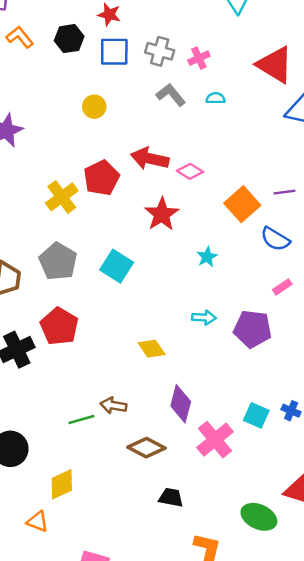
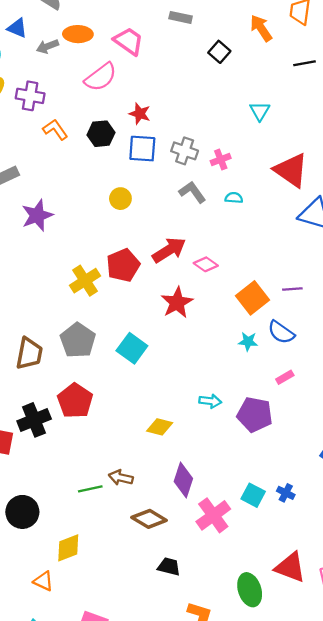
red arrow: (150, 159) -> (169, 250), turned 132
cyan star: (207, 257) -> (248, 341), moved, turned 30
yellow diamond: (152, 349) -> (160, 427), turned -45
green ellipse: (259, 517) -> (250, 590), turned 44

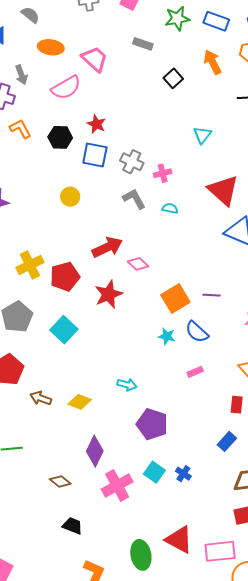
gray arrow: (47, 46) -> (21, 75), moved, turned -96
red pentagon: (123, 265) -> (65, 277), moved
purple pentagon: (255, 415) -> (152, 424), moved
brown arrow: (121, 478) -> (41, 398), moved
brown diamond: (149, 519) -> (60, 482), size x0.7

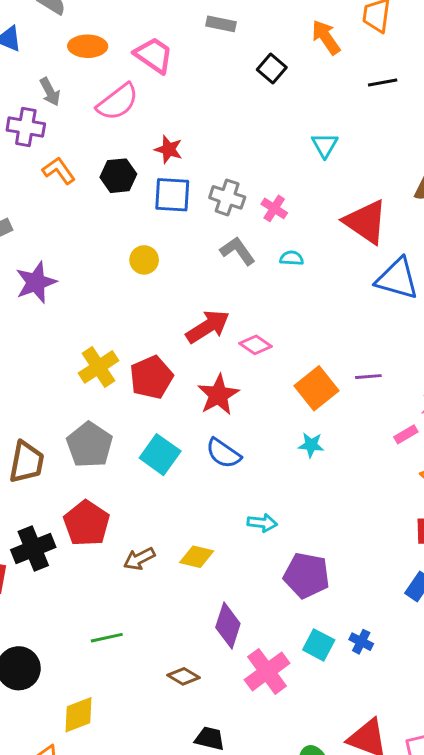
pink cross: (163, 173) -> (274, 208), turned -36
blue semicircle: (197, 332) -> (223, 453), moved
pink rectangle: (195, 372) -> (406, 434), moved
brown arrow: (41, 398) -> (139, 559), turned -40

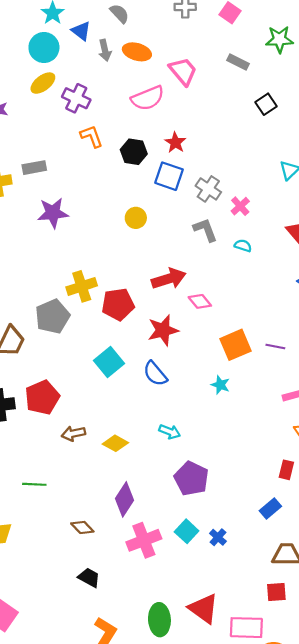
gray arrow: (50, 92) -> (105, 50), moved
gray pentagon: (90, 445) -> (52, 316), moved

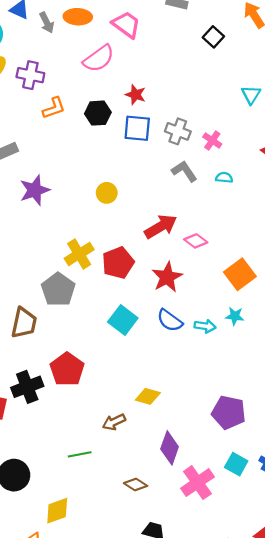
orange L-shape: (92, 136) -> (54, 108), turned 105
yellow circle: (136, 218) -> (107, 193), moved
cyan arrow: (170, 432) -> (205, 326), moved
brown arrow: (73, 433) -> (114, 422), moved

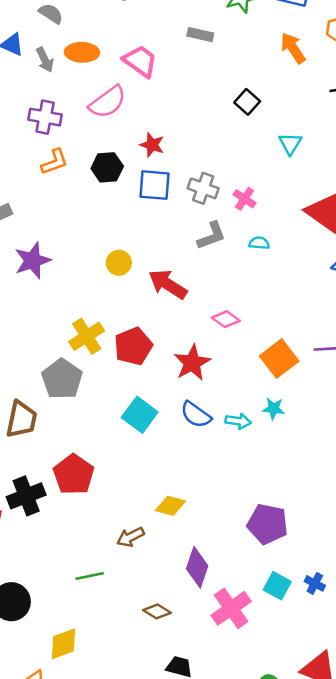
black square: (213, 37) -> (247, 102), moved
purple cross: (30, 75) -> (45, 117), moved
gray L-shape: (184, 171) -> (212, 236), turned 104
red arrow: (161, 226) -> (168, 284), moved, turned -116

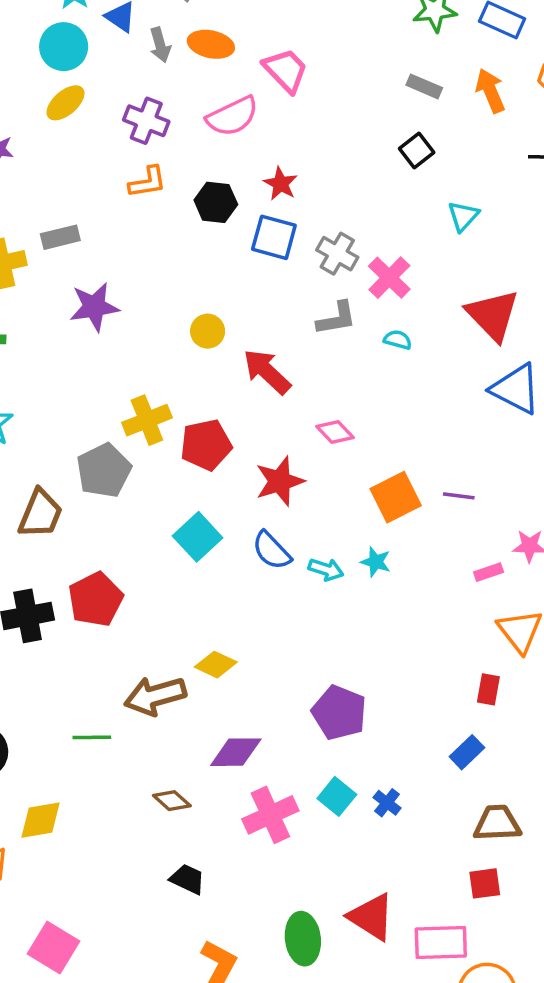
gray rectangle: (200, 35) -> (424, 86), moved
pink cross: (245, 199) -> (389, 278), size x1.4
brown arrow: (130, 537) -> (155, 696), size x1.6
purple diamond: (197, 567) -> (236, 752), turned 60

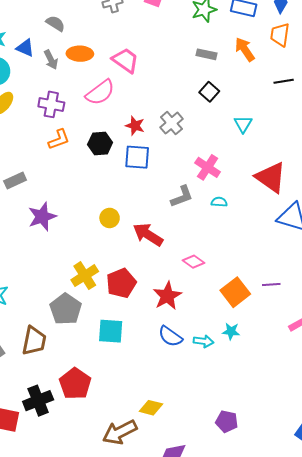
gray cross: (337, 254) -> (171, 123), moved, turned 30
cyan square: (198, 537) -> (111, 331), moved, turned -32
purple pentagon: (339, 713) -> (227, 422), size x0.7

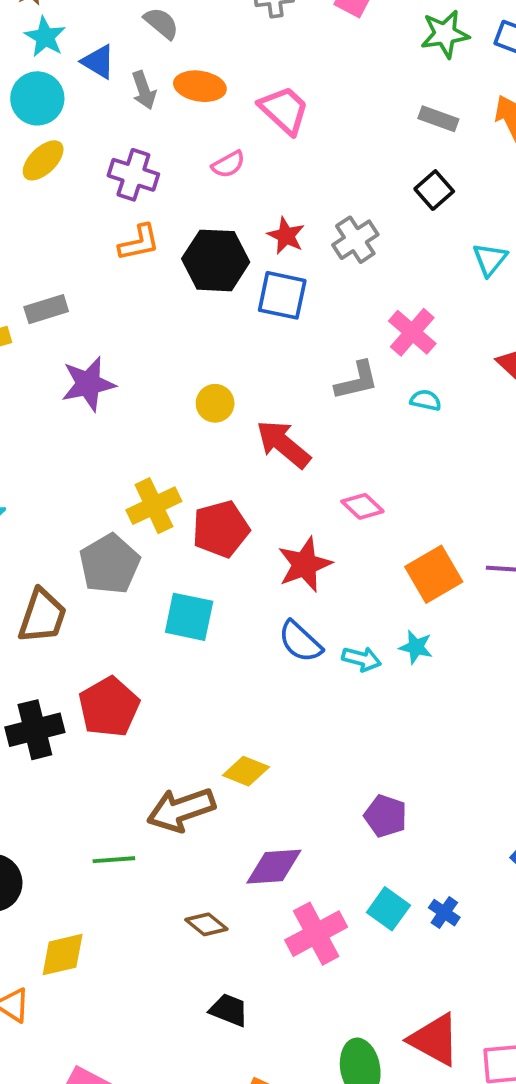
pink semicircle: (100, 92) -> (228, 164), size x0.6
black hexagon: (100, 143) -> (216, 260), size x1.4

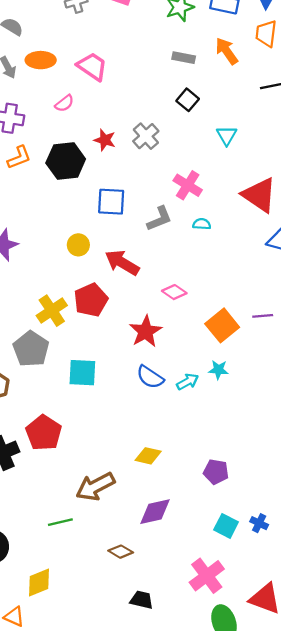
blue square: (282, 295) -> (111, 202), moved
red pentagon: (221, 529) -> (91, 300), moved
cyan arrow: (361, 659) -> (188, 382), turned -35
yellow diamond: (246, 771) -> (148, 456), moved
pink cross: (316, 934) -> (207, 576), moved

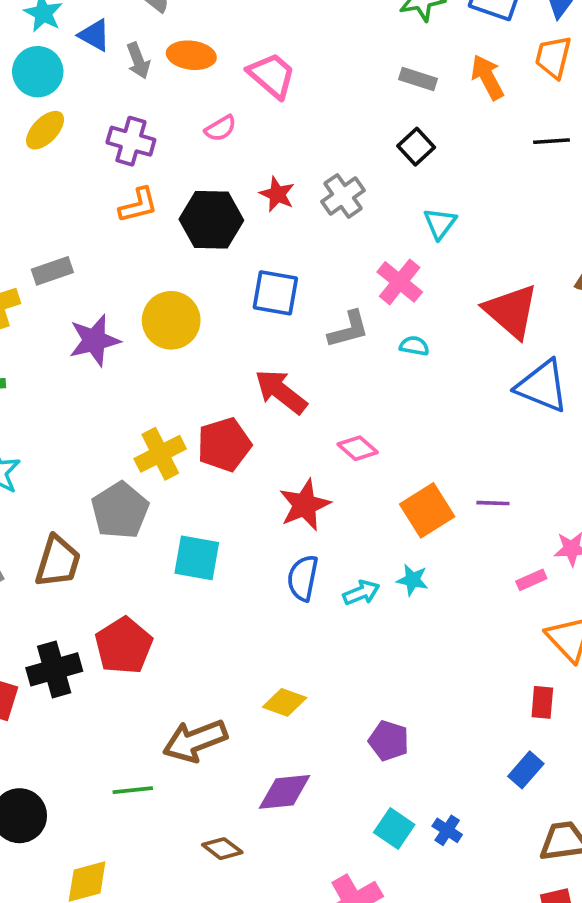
cyan triangle: (227, 135) -> (440, 223), moved
yellow circle: (78, 245) -> (171, 320), moved, size x1.6
blue semicircle: (150, 377) -> (303, 578), turned 60

